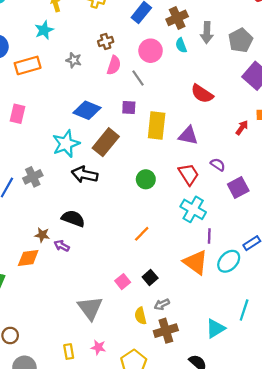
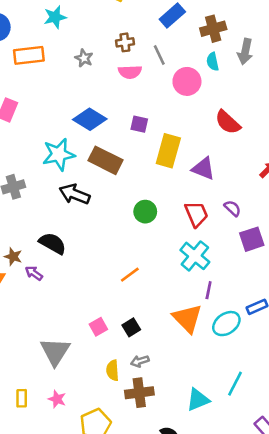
pink circle: (151, 51) -> (187, 81), moved
pink semicircle: (114, 65) -> (130, 72), turned 60
gray line: (138, 78) -> (159, 55), moved
brown rectangle: (106, 142) -> (105, 160), turned 68

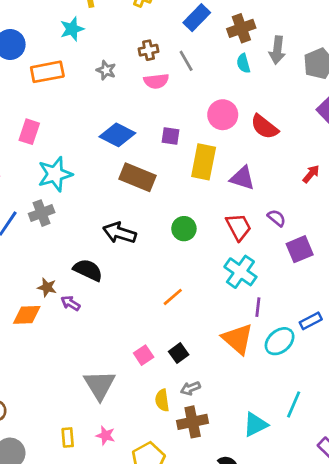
pink circle: (187, 81) -> (223, 115), moved
cyan star: (59, 154) -> (55, 174), moved
black arrow: (75, 194) -> (120, 233), moved

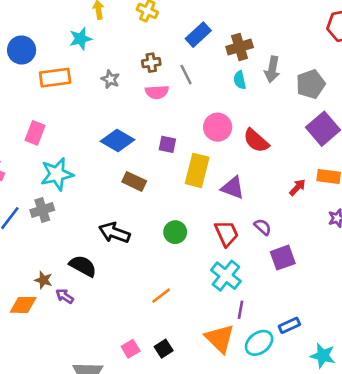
brown rectangle: (137, 177) -> (134, 181), size x0.7

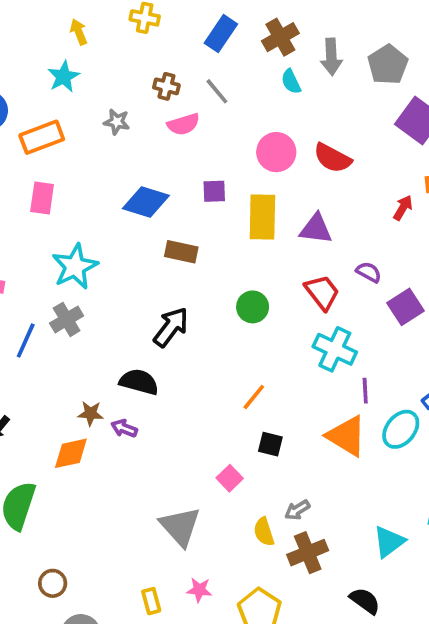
brown cross: (151, 63) -> (166, 86), turned 36
pink rectangle: (35, 133) -> (42, 198), moved
black arrow: (114, 233) -> (171, 327), turned 120
black square: (164, 349) -> (270, 444), moved, turned -30

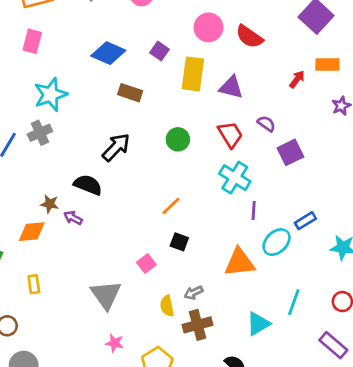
purple square: (214, 191) -> (159, 51), turned 30
orange triangle: (347, 436) -> (240, 262), moved, turned -44
yellow rectangle: (151, 601) -> (34, 284), moved

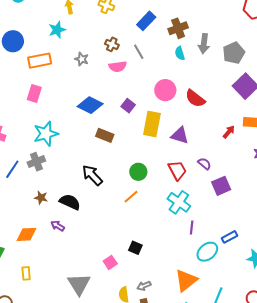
black arrow: (116, 147) -> (92, 175), turned -90
brown star: (50, 204) -> (41, 198), moved
orange line: (171, 206) -> (131, 197), moved
orange triangle: (240, 262) -> (186, 280), moved, turned -35

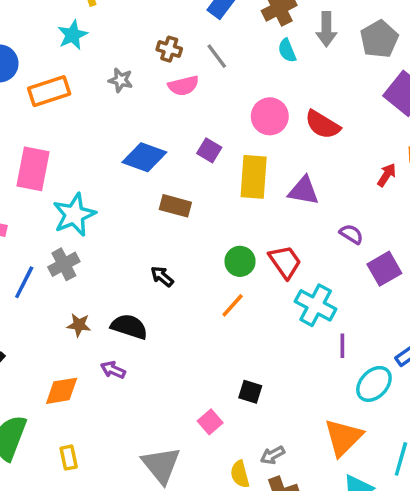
pink rectangle: (34, 94) -> (33, 169), moved, size x1.4
red trapezoid: (177, 170) -> (285, 262), moved
black arrow: (92, 175) -> (162, 276), size x0.6

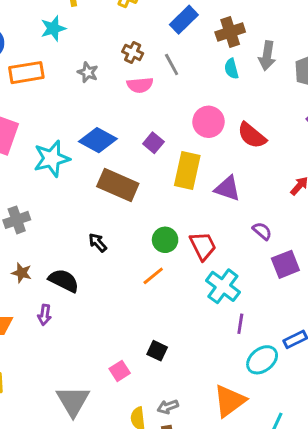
brown rectangle: (175, 206) -> (118, 185), size x1.5
cyan star: (74, 215) -> (52, 159), moved
purple arrow: (113, 370) -> (45, 315), turned -114

